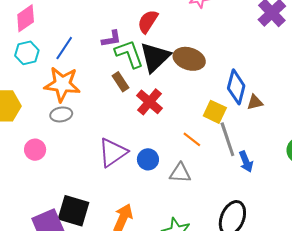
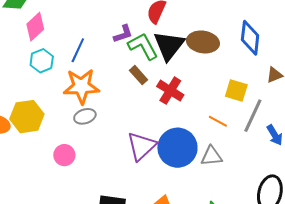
blue diamond: (236, 87) -> (250, 38), moved
gray line: (227, 139) -> (253, 116), turned 52
blue circle: (148, 159) -> (177, 148), size x1.8

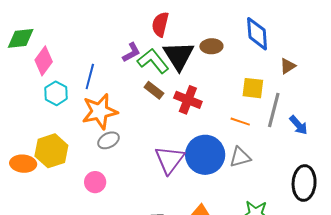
brown ellipse: (203, 42) -> (211, 46), size x0.7

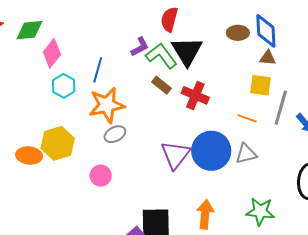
brown ellipse: (211, 46) -> (238, 33), moved
brown triangle: (288, 66) -> (268, 58), moved, turned 36

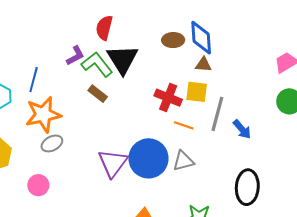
red cross: (195, 95) -> (168, 98), moved

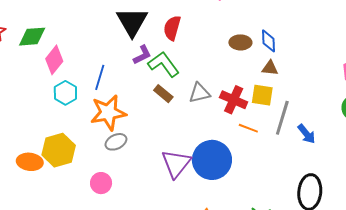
blue diamond: (201, 38) -> (269, 41), size x0.7
black triangle: (122, 59) -> (132, 22), moved
gray triangle: (183, 161) -> (199, 93), moved

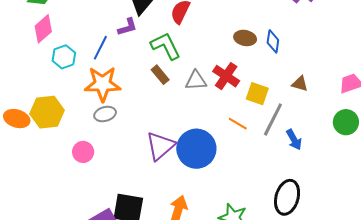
purple L-shape: (142, 55) -> (127, 27), moved
pink diamond: (54, 60) -> (43, 29), moved
brown triangle: (270, 68) -> (300, 84), moved
red cross: (234, 100) -> (226, 76), moved

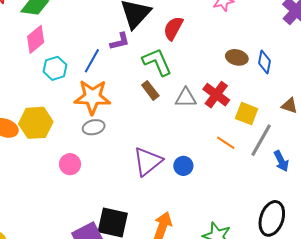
blue circle: (196, 149) -> (183, 166), size x0.5

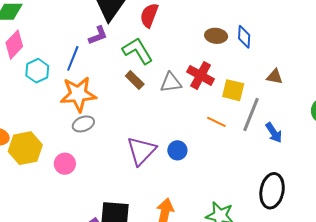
yellow hexagon: (36, 123) -> (25, 148), moved

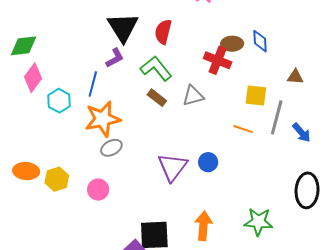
red cross: (201, 75) -> (218, 60), moved
yellow hexagon: (25, 148) -> (57, 179), size x0.7

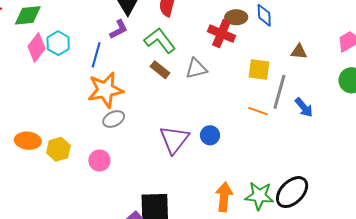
cyan hexagon: (59, 101) -> (58, 43), moved
orange line: (243, 129) -> (258, 111), moved
black ellipse: (307, 190) -> (292, 192), moved, turned 40
orange arrow: (203, 226) -> (224, 197), moved

